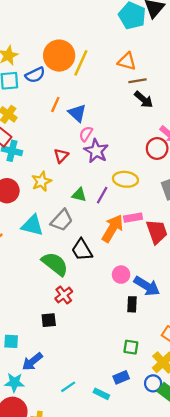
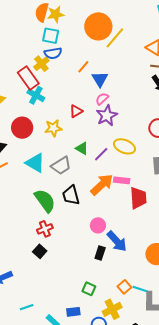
blue semicircle: (35, 75) -> (53, 53), moved
black square: (49, 320) -> (40, 251), moved, turned 32

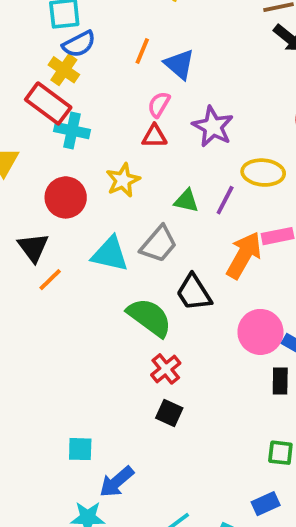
pink semicircle: (102, 99) -> (159, 104), moved
red triangle: (76, 111) -> (154, 136), turned 48
pink circle: (98, 225) -> (260, 332), size x1.5

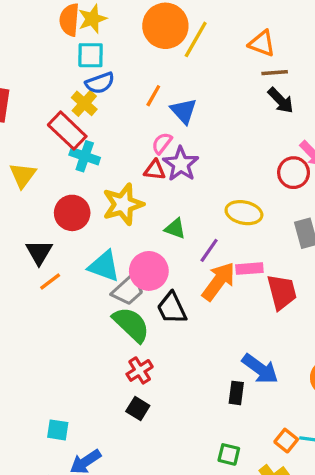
purple star: (213, 127) -> (181, 164), moved
yellow star: (123, 180) -> (123, 204), size x1.4
purple line: (225, 200) -> (209, 250), moved
gray trapezoid: (159, 244) -> (128, 290), moved
pink circle: (260, 332) -> (149, 271), moved

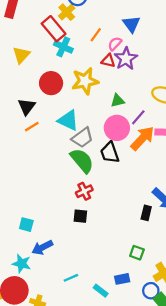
orange line: (153, 96) -> (96, 35), moved
green triangle: (175, 229) -> (118, 101), turned -40
pink circle: (149, 271) -> (117, 128), moved
black square: (138, 409) -> (80, 216), turned -32

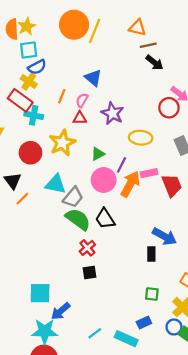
purple star: (126, 59) -> (112, 113), moved
black trapezoid: (110, 153) -> (105, 219), moved
cyan square: (26, 225) -> (40, 293), size x1.5
cyan star: (22, 264) -> (45, 331), size x1.4
cyan rectangle: (101, 291) -> (126, 339), size x1.5

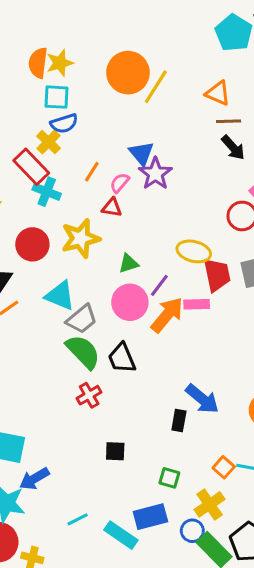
purple star: (112, 113) -> (155, 174), moved
red trapezoid: (172, 185) -> (217, 275), moved
black square: (90, 272) -> (115, 451), moved
blue rectangle: (144, 323) -> (150, 517), size x1.5

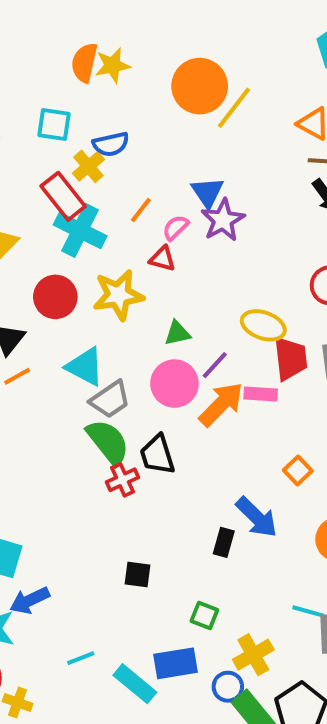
cyan square: (56, 97) -> (54, 125), moved
cyan cross: (47, 192) -> (80, 230), size x1.4
red cross: (89, 395) -> (123, 480), moved
orange square: (224, 467) -> (298, 471), moved

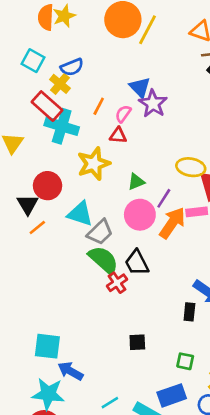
cyan square: (54, 125) -> (33, 61), turned 30
red circle: (55, 297) -> (48, 186), moved
blue arrow: (30, 600) -> (70, 371), turned 65

